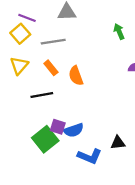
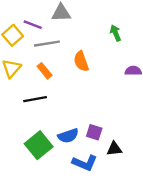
purple line: (27, 18) -> (33, 25), moved
orange semicircle: (76, 76) -> (81, 61), moved
purple square: (58, 127) -> (94, 132), moved

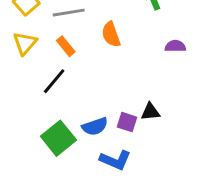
black line: (35, 99) -> (54, 81), turned -40
black triangle: (114, 149) -> (150, 112), moved

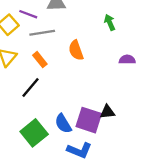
purple square: (127, 122) -> (89, 120), size x1.6
blue semicircle: (95, 126) -> (63, 124), turned 78

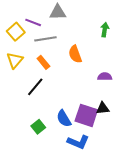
green arrow: (110, 22) -> (105, 30), turned 32
purple semicircle: (127, 60) -> (105, 77), moved
green square: (34, 133) -> (38, 127), size x0.6

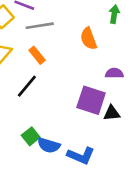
orange semicircle: (75, 54) -> (89, 39), moved
purple square: (86, 115) -> (91, 100), moved
blue semicircle: (64, 119) -> (49, 145), moved, turned -42

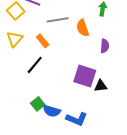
gray line: (40, 26) -> (58, 20), moved
purple semicircle: (114, 73) -> (105, 46), moved, turned 96

